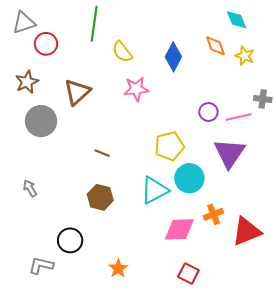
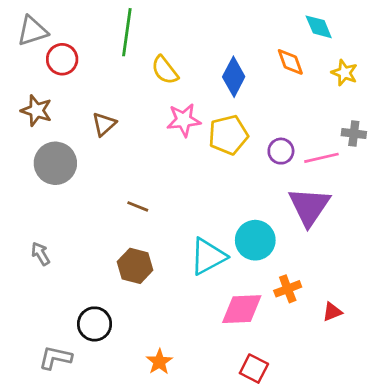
yellow star: (245, 56) -> (344, 73), moved
brown star: (27, 82) -> (36, 111), turned -30
brown triangle: (77, 92) -> (104, 124), size x0.7
yellow pentagon: (169, 146) -> (228, 135), moved
red triangle: (247, 231) -> (332, 312), size x0.5

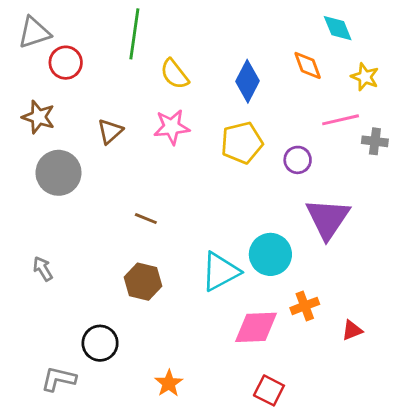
pink star: (184, 120) -> (172, 127), moved
pink line: (321, 158) -> (341, 120), moved

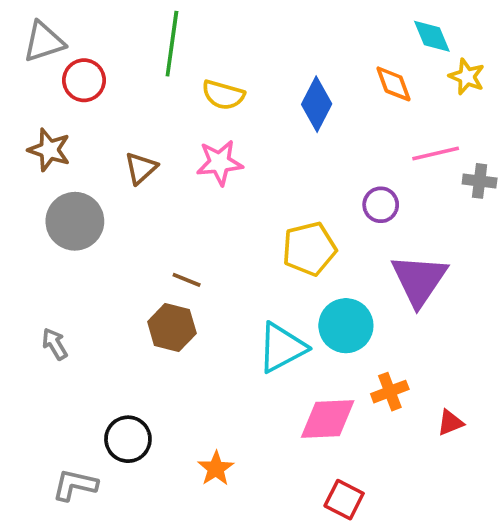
yellow semicircle: (174, 74) -> (223, 95), turned -36
yellow star: (365, 77) -> (467, 77), moved
yellow pentagon: (242, 143) -> (309, 249), moved
brown hexagon: (143, 282) -> (172, 327), moved
orange star: (169, 383) -> (216, 468), moved

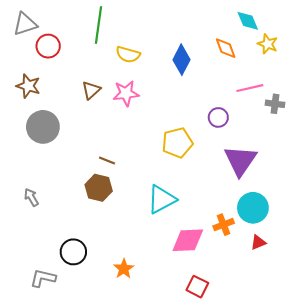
brown triangle: (141, 168) -> (91, 90), moved
cyan circle: (346, 326) -> (253, 208), moved

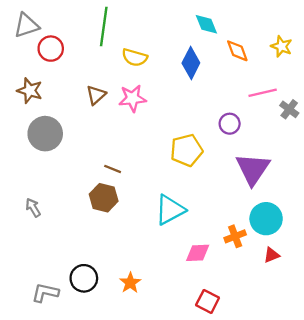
cyan diamond: (248, 21) -> (206, 24), moved
gray cross: (275, 104) -> (289, 109), turned 30
pink diamond: (188, 240) -> (198, 253), size x0.7
black circle: (73, 252) -> (84, 278), moved

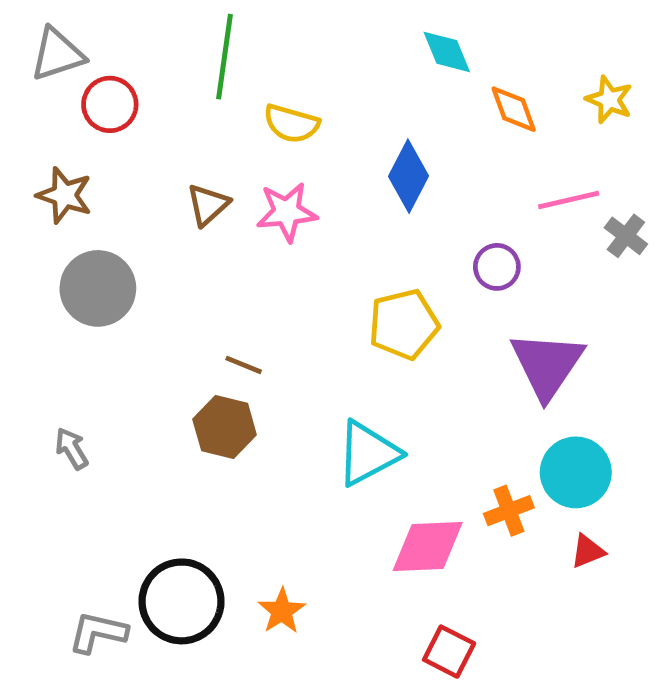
blue diamond: (191, 63) -> (408, 176), moved
pink diamond: (198, 253) -> (428, 546), size x1.4
black circle: (84, 278) -> (182, 601), size x1.4

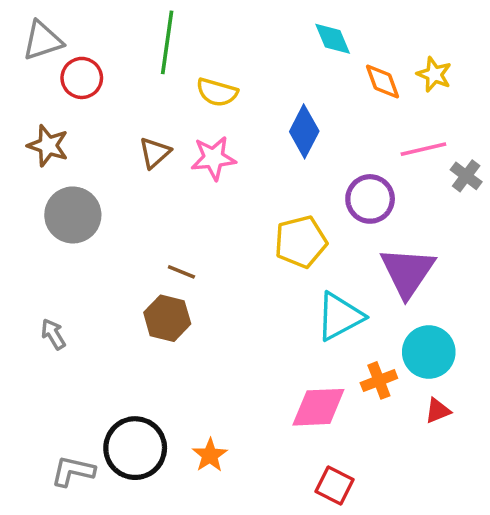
yellow star: (609, 100) -> (434, 74), moved
purple circle: (497, 267) -> (370, 199), size x1.4
cyan triangle: (368, 453) -> (340, 316), moved

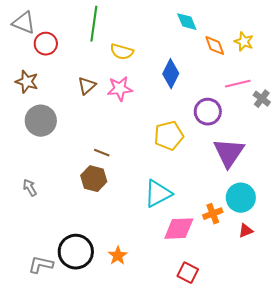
gray triangle: (43, 41) -> (24, 23), turned 40
cyan triangle: (340, 316) -> (158, 194), moved

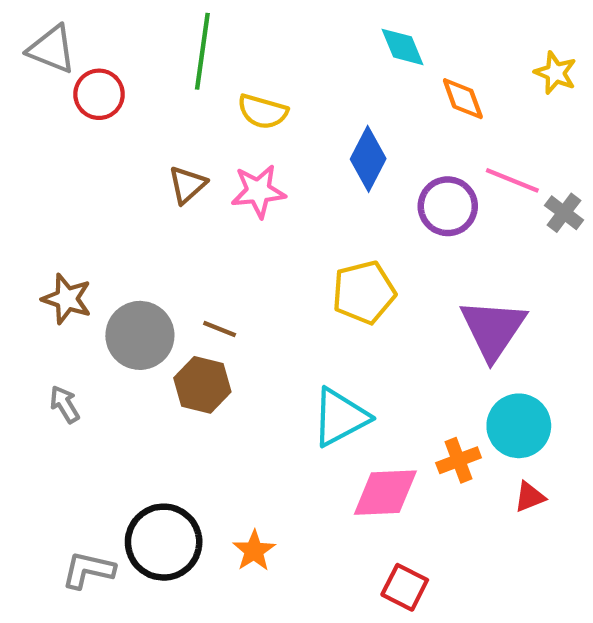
yellow star: (244, 42) -> (555, 73), moved
brown star: (27, 82) -> (67, 299), moved
pink line: (238, 84) -> (512, 180), turned 35
purple circle: (208, 112) -> (448, 206), moved
gray circle: (41, 121) -> (140, 335), moved

